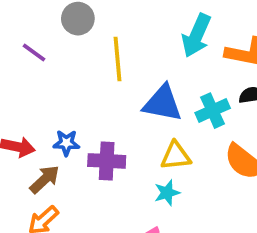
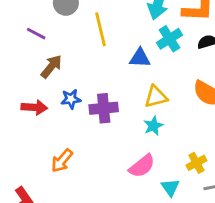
blue triangle: (163, 103) -> (140, 58), size x0.7
cyan cross: (213, 111) -> (170, 39), moved
brown arrow: (45, 179) -> (51, 67), moved

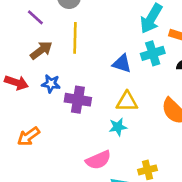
yellow line: (101, 29) -> (75, 38), moved

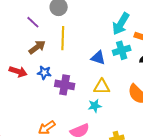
orange arrow: (28, 136) -> (47, 128), moved

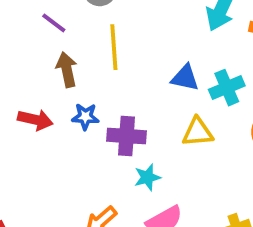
brown arrow: (37, 47) -> (67, 70), turned -60
cyan cross: (122, 50) -> (227, 88), moved
cyan star: (95, 106) -> (147, 177), moved

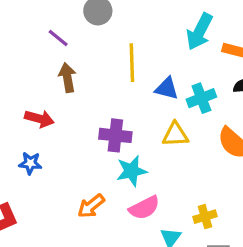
yellow line: (114, 47) -> (132, 63), moved
blue star: (85, 117) -> (30, 163), moved
cyan star: (147, 177) -> (132, 171), size x1.4

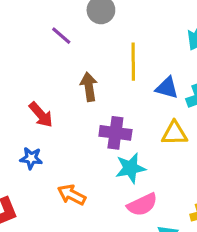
brown arrow: (67, 78) -> (89, 87), moved
red arrow: (39, 119) -> (41, 115), turned 32
orange arrow: (91, 206) -> (72, 195), moved, turned 64

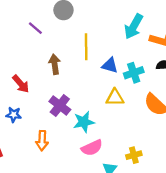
purple cross: (115, 133) -> (60, 106), moved, turned 30
orange arrow: (72, 195) -> (42, 141), turned -114

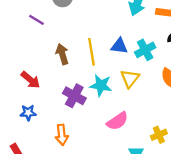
yellow line: (86, 47) -> (91, 52), moved
yellow triangle: (115, 98) -> (130, 78), turned -42
cyan star: (84, 122) -> (101, 85), moved, turned 30
pink semicircle: (92, 148) -> (117, 121), moved

